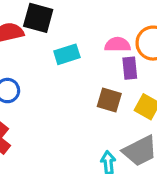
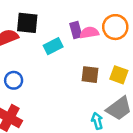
purple rectangle: (130, 68) -> (76, 30), moved

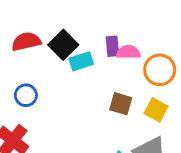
black square: (27, 23) -> (63, 45), moved, turned 30
orange circle: (115, 27) -> (160, 70), moved

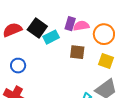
purple rectangle: (112, 46) -> (70, 24), turned 32
brown square: (121, 104) -> (77, 52), moved

